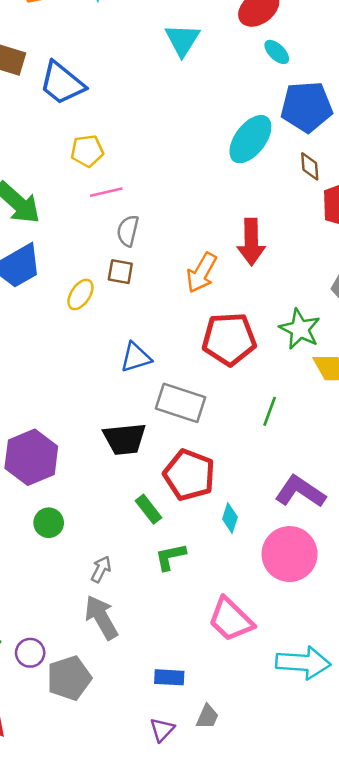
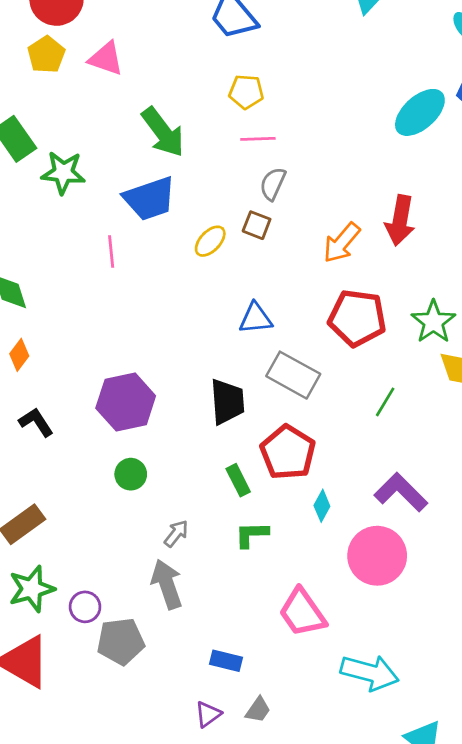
black trapezoid: (125, 439) -> (227, 402), turned -99

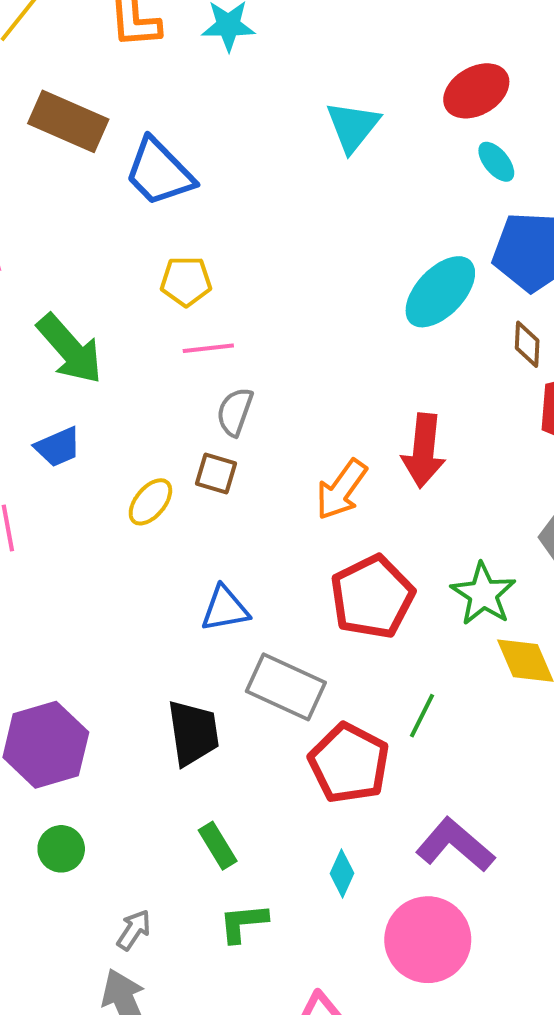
blue trapezoid: (150, 199) -> (58, 447), size x0.6
red pentagon: (357, 318) -> (372, 597), turned -30
red pentagon: (288, 452) -> (349, 763), moved

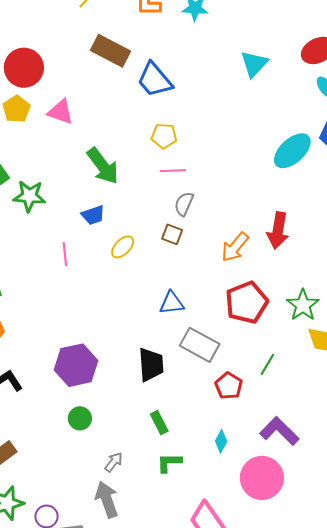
yellow ellipse: (150, 502) -> (123, 247), moved
red pentagon: (349, 763) -> (229, 386), size x0.7

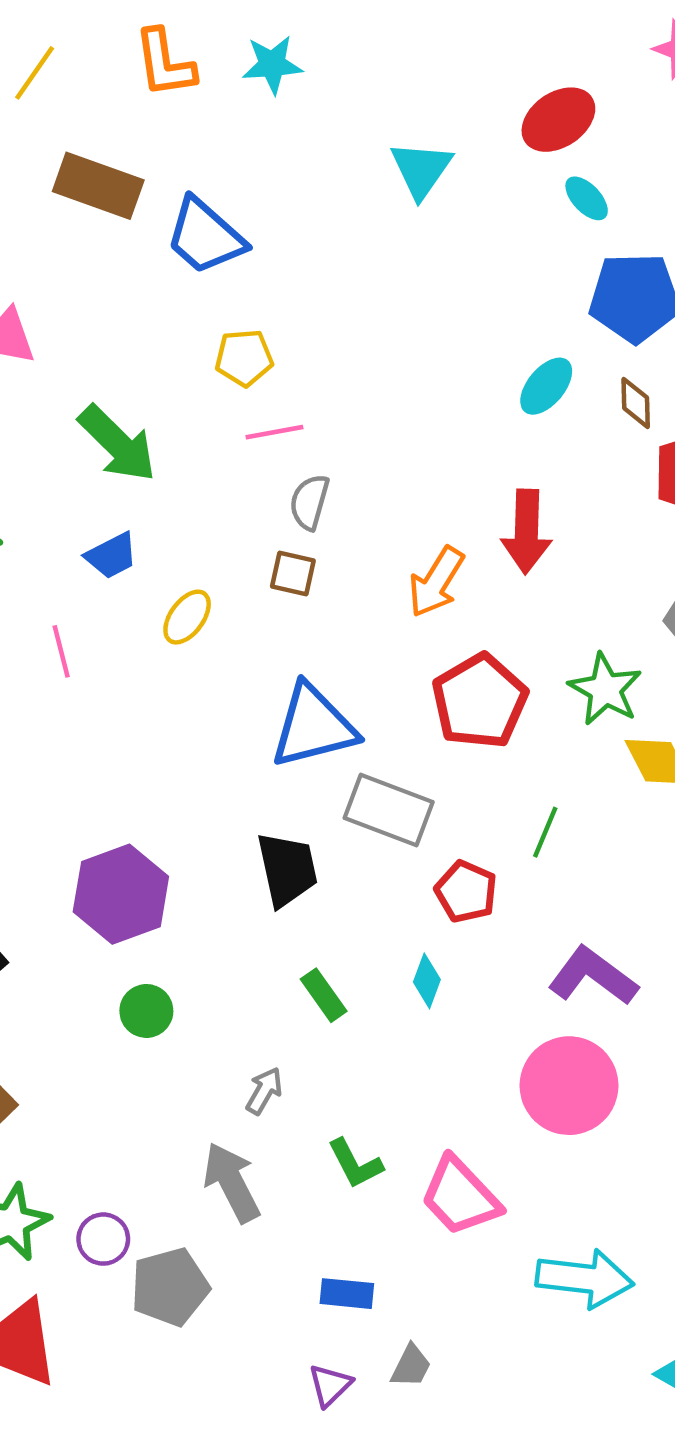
cyan ellipse: (292, 151) -> (546, 386), moved, size x0.7
blue triangle: (172, 303) -> (313, 726), size x1.6
cyan diamond: (221, 441) -> (427, 981), moved
gray arrow: (114, 462) -> (264, 1091), moved
green L-shape: (169, 463) -> (355, 1164), moved, turned -108

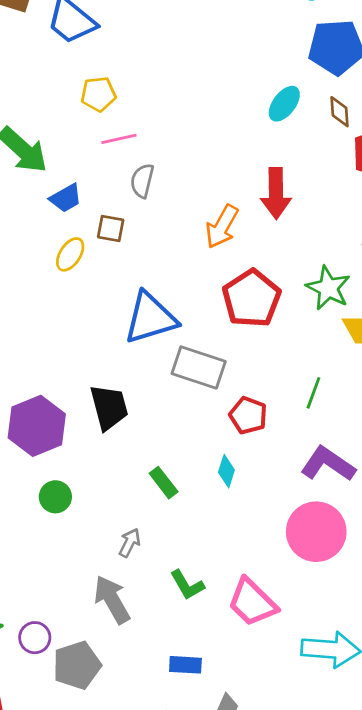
blue trapezoid: (112, 556) -> (66, 198), moved
brown square: (293, 574) -> (111, 228), moved
green line: (545, 832) -> (313, 393), moved
black trapezoid: (287, 869) -> (109, 407), moved

